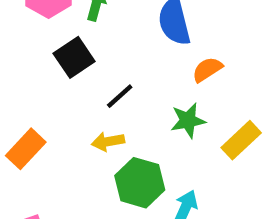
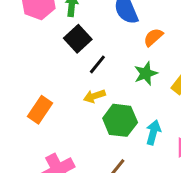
black square: (74, 57) -> (78, 39), moved

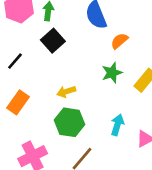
black line: (97, 64) -> (15, 61), moved
green hexagon: (120, 120) -> (69, 122), moved

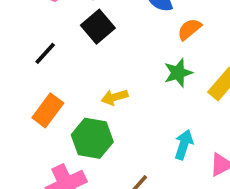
green hexagon: (69, 122) -> (92, 138), moved

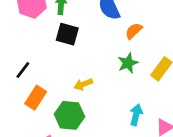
black square: (98, 27) -> (67, 34), turned -30
black line: (45, 53) -> (23, 70), moved

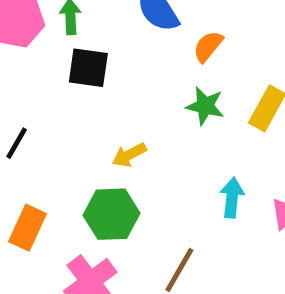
green star: (128, 63) -> (205, 106), turned -30
orange rectangle: (36, 98) -> (28, 228), moved

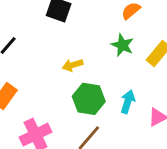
green hexagon: (112, 214) -> (89, 99), moved

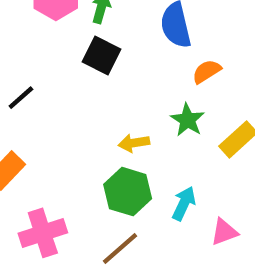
yellow arrow: (73, 65) -> (134, 143), moved

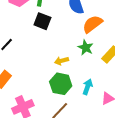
orange semicircle: (207, 71) -> (92, 24), size x1.5

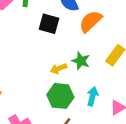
black square: (42, 21) -> (49, 24), moved
green star: (86, 48) -> (81, 61), moved

